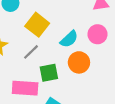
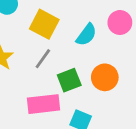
orange circle: (79, 62) -> (105, 77), moved

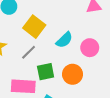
pink circle: (120, 23) -> (90, 48), moved

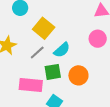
cyan semicircle: (64, 40) -> (62, 50), moved
pink circle: (90, 48) -> (98, 39), moved

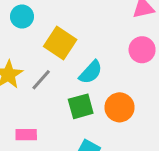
gray line: (37, 53) -> (41, 80), moved
pink rectangle: (31, 85) -> (26, 135), moved, size x0.6

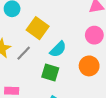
green square: (81, 106) -> (50, 73), turned 30
orange circle: (120, 107) -> (89, 66), moved

